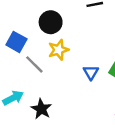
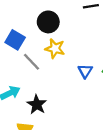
yellow star: (59, 50) -> (55, 49), turned 30

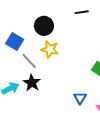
blue triangle: (85, 71) -> (80, 98), moved
black star: (37, 105) -> (32, 83), moved

